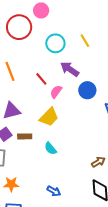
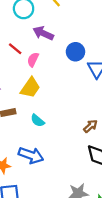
blue circle: (87, 90) -> (75, 52), moved
blue arrow: (54, 191) -> (31, 155), moved, size x1.6

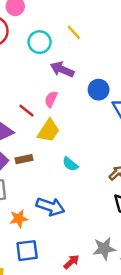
red line: (15, 49) -> (26, 111), moved
cyan semicircle: (38, 121) -> (70, 164), moved

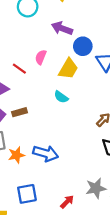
purple arrow: (62, 69) -> (62, 28), moved
yellow trapezoid: (48, 131) -> (68, 69), moved
cyan semicircle: (70, 164) -> (61, 97), moved
orange star: (19, 219) -> (16, 155), moved

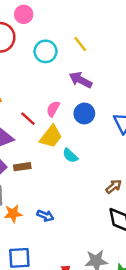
blue circle: (83, 46) -> (84, 113), moved
yellow trapezoid: (68, 69) -> (51, 136), moved
blue arrow: (46, 153) -> (45, 216), size x0.6

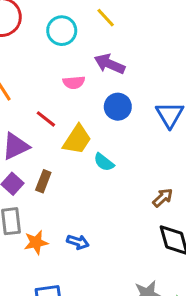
pink semicircle: (53, 109) -> (74, 82), moved, turned -119
brown rectangle: (22, 167) -> (43, 181), turned -56

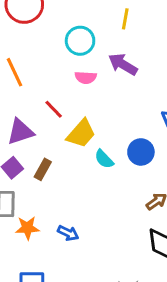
yellow line: (106, 18) -> (125, 19), turned 45
cyan circle: (62, 31) -> (80, 41), moved
blue circle: (118, 107) -> (141, 152), moved

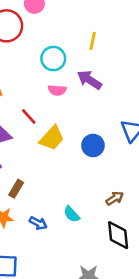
blue circle: (141, 152) -> (93, 145), moved
cyan semicircle: (104, 159) -> (72, 214), moved
brown rectangle: (43, 169) -> (16, 189), moved

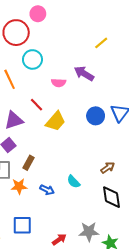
yellow line: (93, 41) -> (101, 43), moved, turned 40
cyan circle: (53, 59) -> (32, 59), moved
blue circle: (93, 145) -> (96, 116), moved

